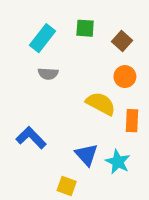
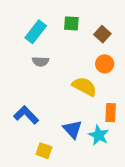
orange rectangle: (132, 121) -> (111, 113), moved
yellow square: (67, 186) -> (44, 151), moved

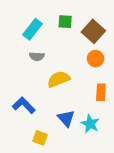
brown square: (102, 34) -> (93, 31), size x1.5
yellow semicircle: (84, 86) -> (59, 79), moved, turned -50
orange rectangle: (111, 113) -> (101, 92), moved

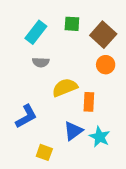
orange rectangle: (101, 92) -> (89, 102), moved
blue L-shape: (24, 105) -> (26, 116), turned 105
blue triangle: (66, 118) -> (73, 131), turned 36

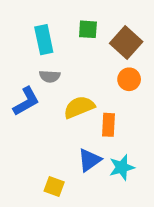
cyan rectangle: (36, 32) -> (44, 40), turned -50
blue L-shape: (26, 116) -> (26, 101), moved
cyan star: (100, 137) -> (122, 167), turned 30

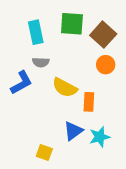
green square: (88, 29) -> (72, 24), size x1.5
yellow semicircle: (79, 107) -> (65, 88), turned -130

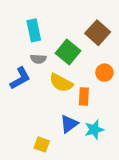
green square: (72, 24) -> (68, 52), moved, turned 35
orange circle: (106, 65) -> (104, 73), moved

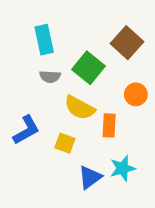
blue L-shape: (20, 78) -> (26, 130), moved
blue triangle: (69, 124) -> (90, 177), moved
yellow square: (42, 144) -> (65, 143), moved

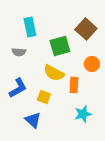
green square: (89, 68) -> (60, 46), turned 35
gray semicircle: (50, 77) -> (19, 52), moved
blue triangle: (90, 177) -> (33, 120), moved, turned -42

